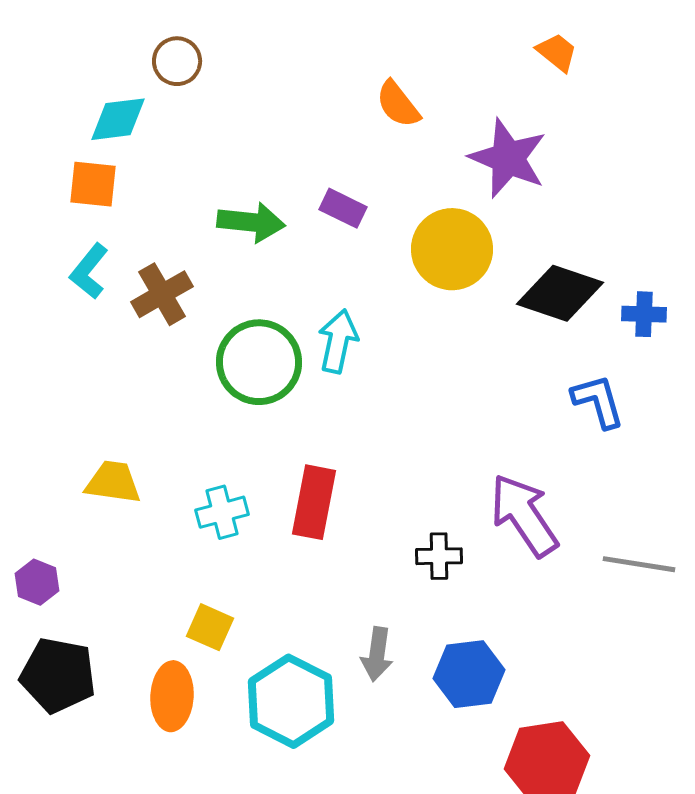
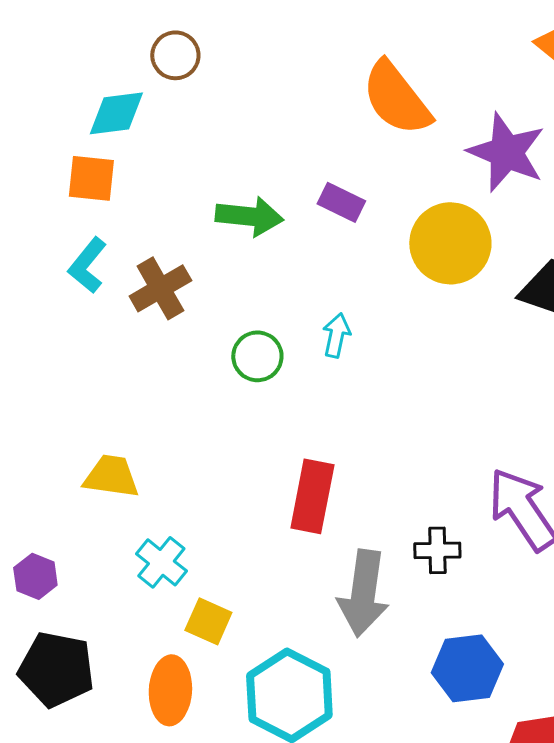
orange semicircle: (398, 104) -> (396, 98), size x1.6
cyan arrow: (338, 341) -> (336, 335), size x0.7
green circle: (259, 362) -> (257, 356), size x0.6
cyan cross: (222, 512) -> (161, 562), moved, turned -36
gray arrow: (377, 654) -> (363, 593), moved, size x1.6

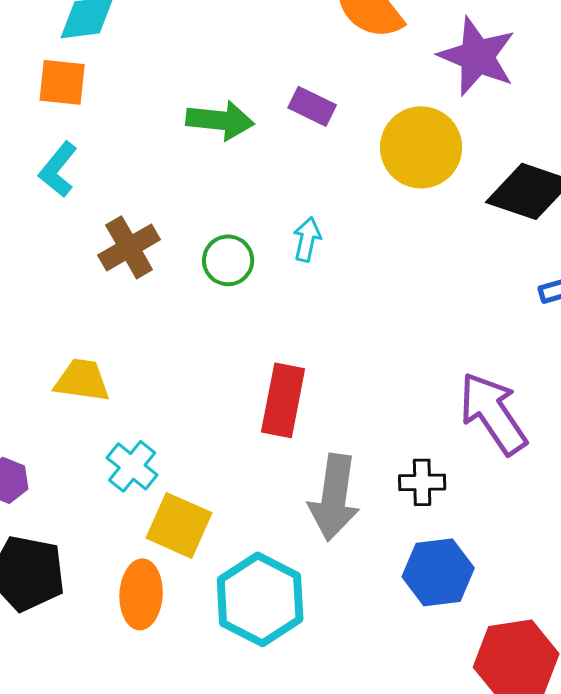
brown cross: (160, 288) -> (129, 247), moved
black cross: (437, 550) -> (422, 482), moved
yellow square: (208, 621) -> (179, 525), size x1.4

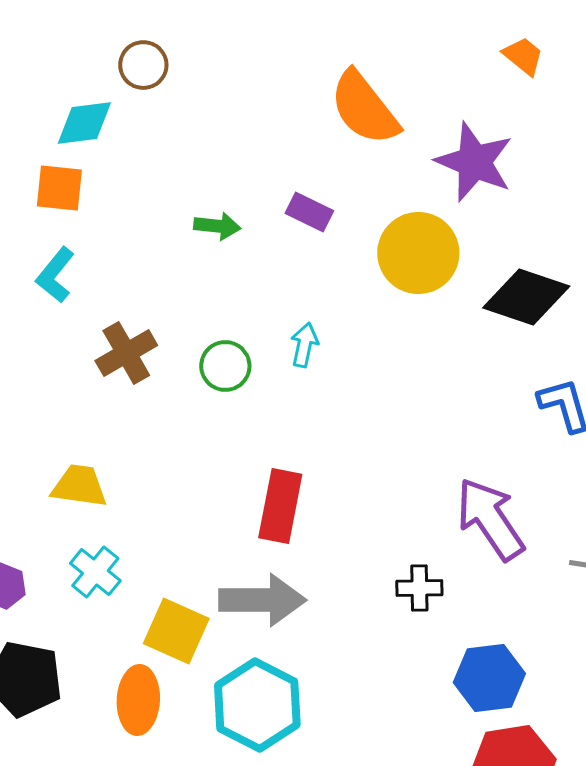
green arrow: (220, 120) -> (217, 226), size x0.7
cyan cross: (132, 466) -> (95, 572), moved
gray arrow: (334, 497) -> (262, 600), moved, turned -98
blue hexagon: (438, 572) -> (489, 678), moved

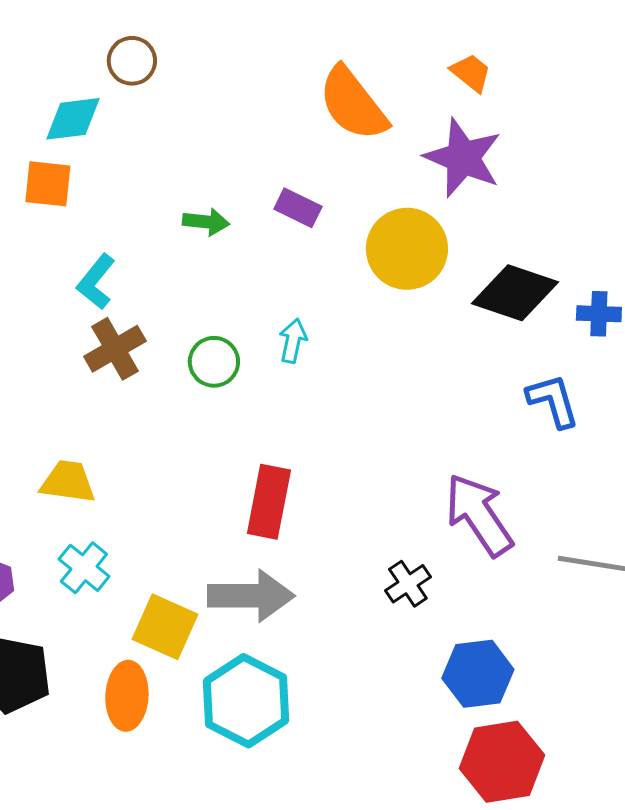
orange trapezoid: (523, 56) -> (471, 73), moved
cyan L-shape: (55, 275) -> (96, 282), moved
black cross: (419, 588) -> (408, 584), turned -33

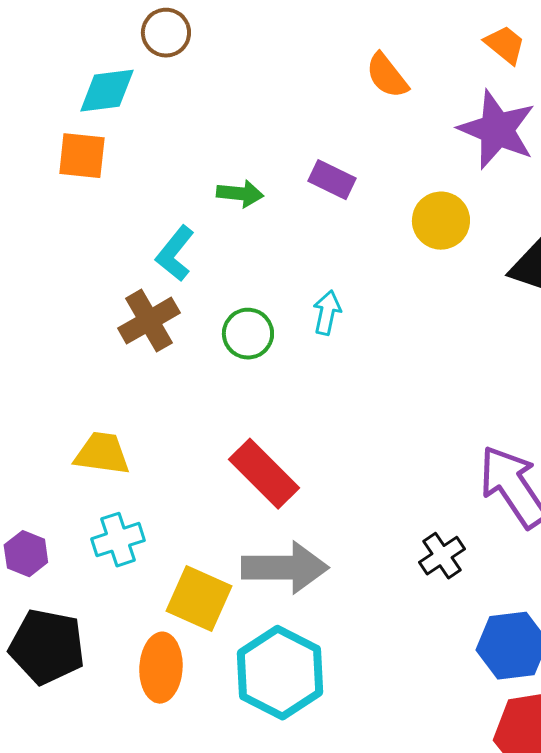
orange semicircle: (353, 104) -> (387, 76), size x0.6
yellow circle: (407, 249) -> (441, 221), size x0.7
cyan L-shape: (96, 282) -> (175, 254), moved
red rectangle: (269, 502) -> (264, 474), moved, turned -56
cyan cross: (84, 568) -> (118, 540), turned 33

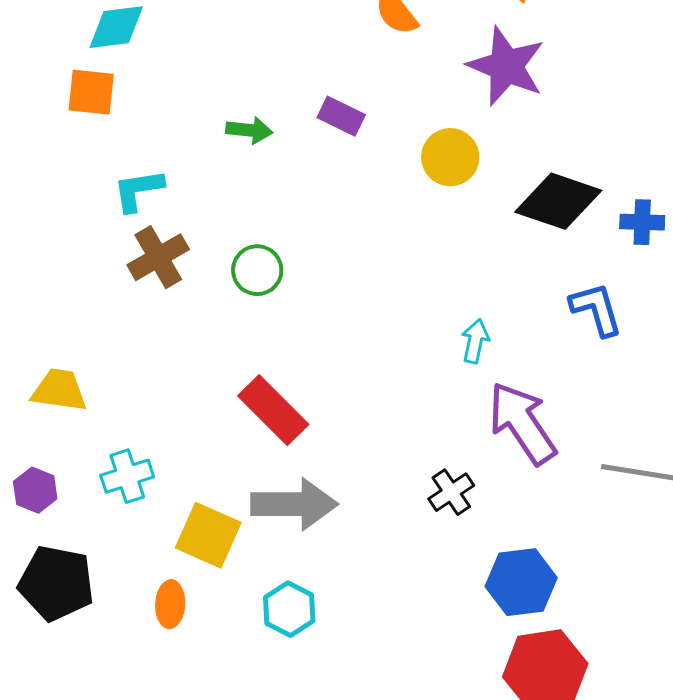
cyan L-shape: (175, 254) -> (138, 190), moved, turned 42
cyan arrow: (327, 313) -> (475, 341), moved
yellow trapezoid: (102, 454) -> (59, 390), moved
orange ellipse: (161, 668) -> (170, 604), size x0.7
cyan hexagon: (280, 673) -> (289, 609), size x0.6

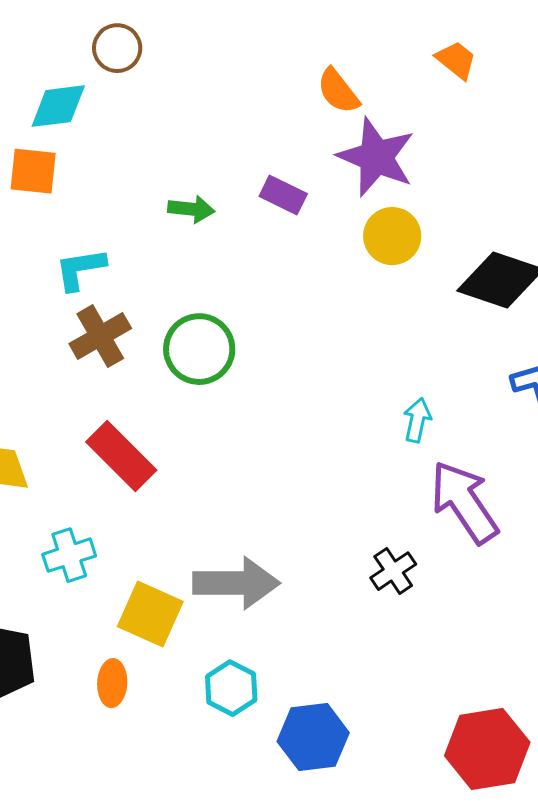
purple star: (506, 66) -> (376, 157), moved
green circle: (257, 270) -> (199, 349), size x1.4
red rectangle: (273, 410) -> (121, 456), moved
blue hexagon: (521, 582) -> (313, 737), moved

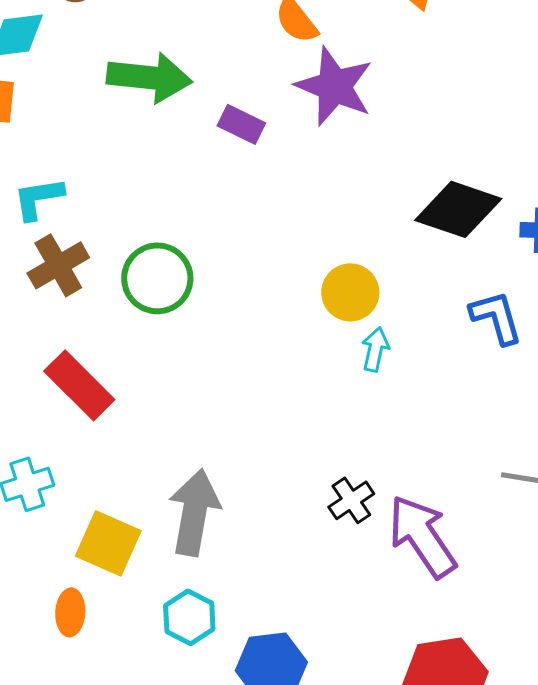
green arrow: (191, 209) -> (149, 77), moved, size x1.8
yellow circle: (392, 236) -> (350, 292), moved
purple arrow: (464, 502) -> (422, 536), moved
gray arrow: (236, 583) -> (194, 512), turned -80

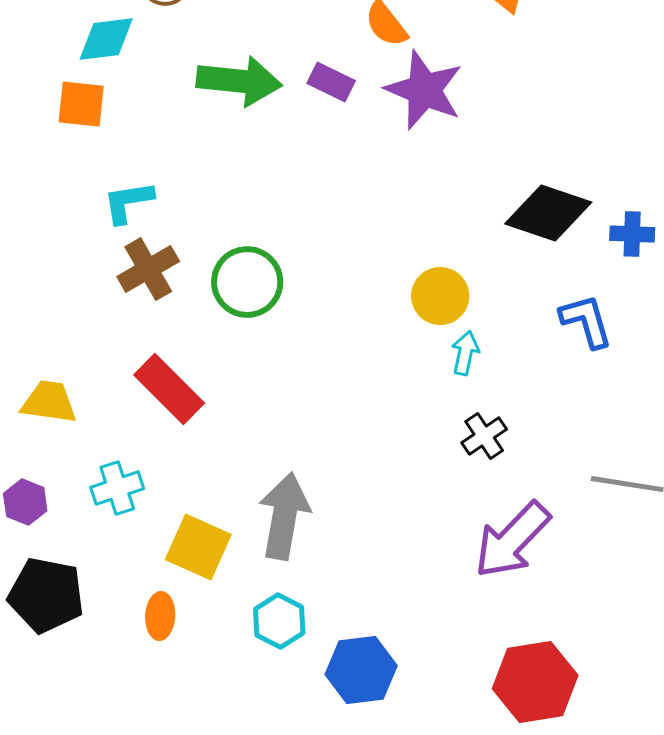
purple rectangle: (241, 124) -> (331, 82), moved
black cross: (351, 500) -> (484, 436), moved
purple arrow: (422, 536) -> (512, 540), turned -102

